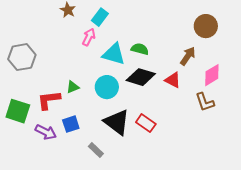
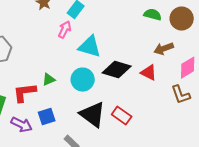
green semicircle: (140, 49) -> (153, 15), moved
brown arrow: (188, 56) -> (164, 49), turned -144

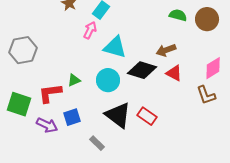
brown arrow: (164, 49) -> (166, 50), moved

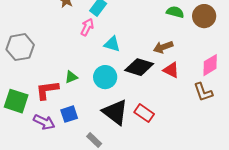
cyan triangle: (115, 47) -> (112, 44), size x0.7

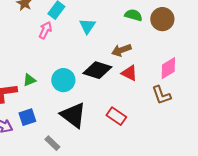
cyan triangle: (112, 44) -> (87, 26), moved, turned 48
red rectangle: (144, 113) -> (116, 116), moved

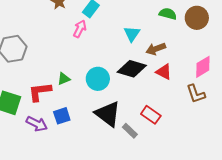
cyan triangle: (87, 26) -> (132, 34), moved
gray rectangle: (52, 143) -> (130, 131), moved

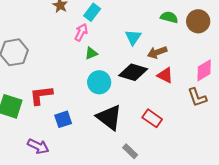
green triangle: (64, 79) -> (91, 53), moved
purple arrow: (37, 124) -> (38, 146), moved
gray rectangle: (130, 131) -> (130, 151), moved

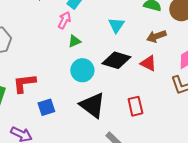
brown arrow: (157, 52) -> (156, 36), moved
red rectangle: (152, 118) -> (135, 106), turned 42

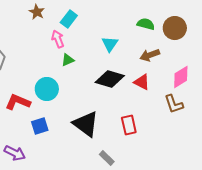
pink arrow: (64, 20) -> (58, 39), turned -48
cyan circle: (82, 70) -> (47, 89), moved
red L-shape: (24, 83) -> (18, 102), turned 30

